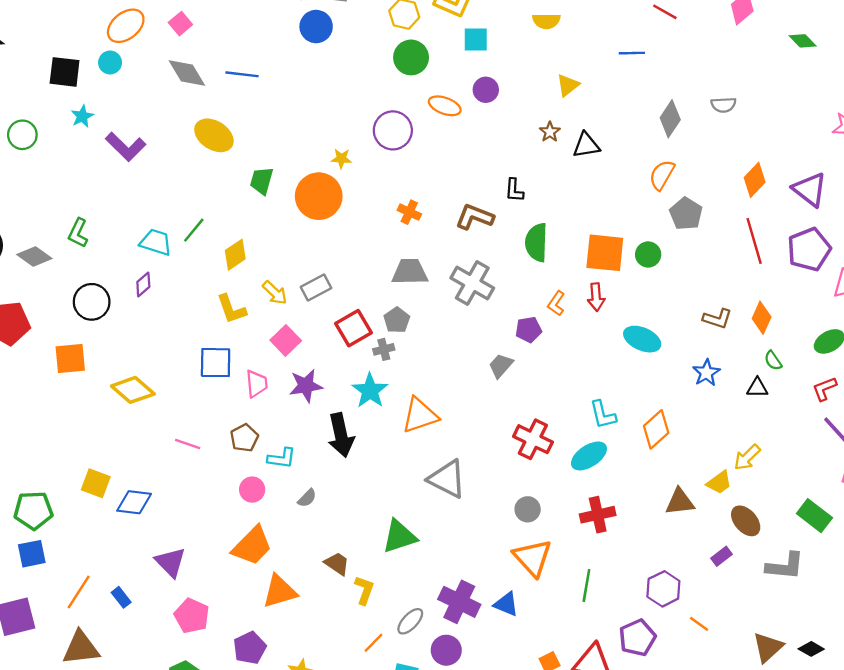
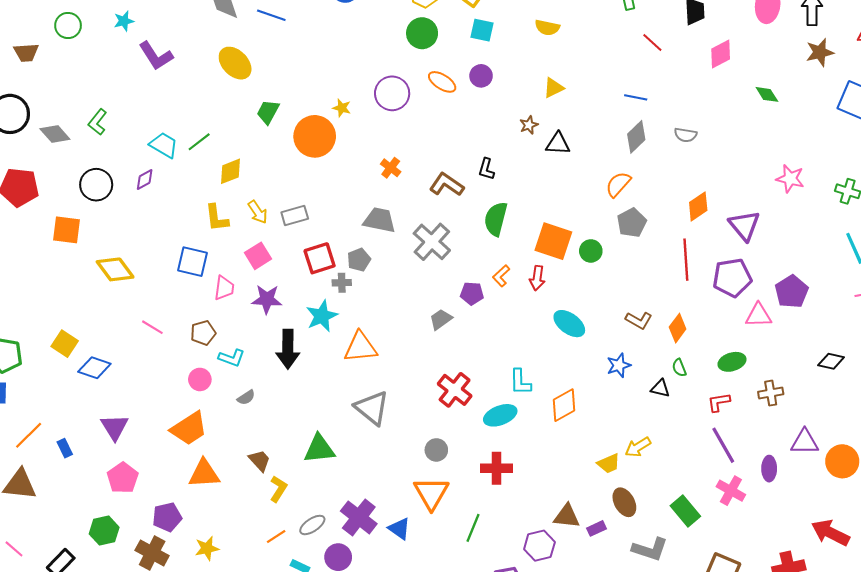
blue line: (632, 53) -> (636, 97), moved
brown triangle: (680, 502) -> (567, 516), moved

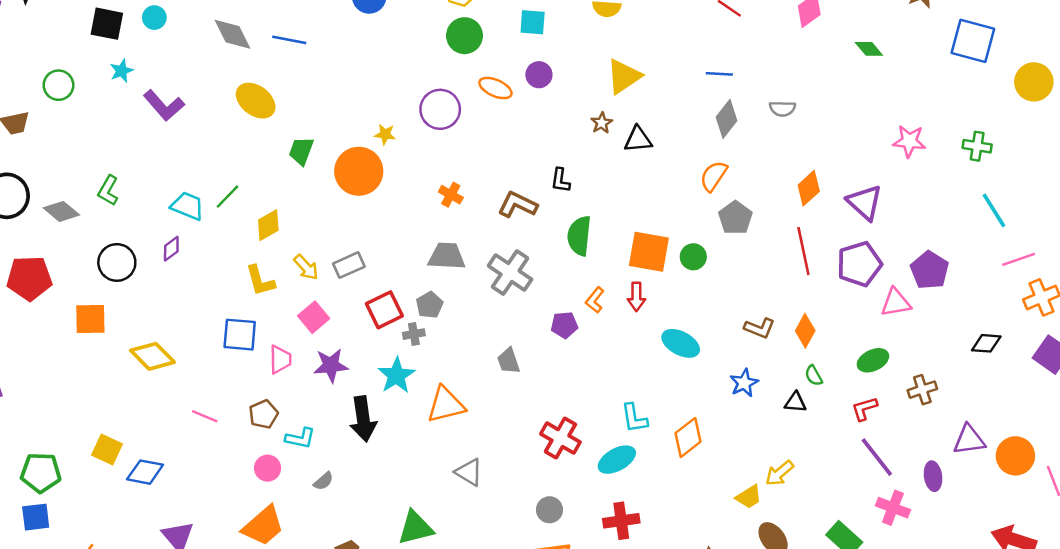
yellow triangle: (553, 88) -> (624, 76), size x1.5
gray trapezoid: (441, 319) -> (509, 361), moved, turned -65
gray triangle: (372, 408) -> (469, 472), size x0.7

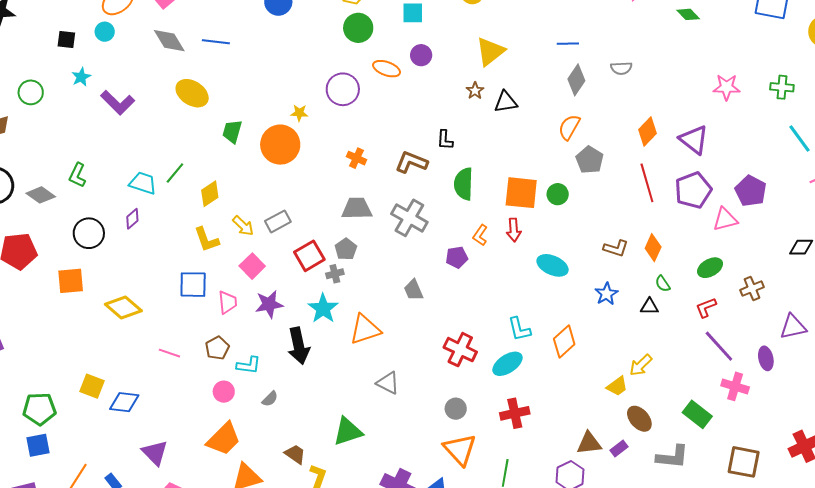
black square: (107, 24) -> (66, 40), size x0.7

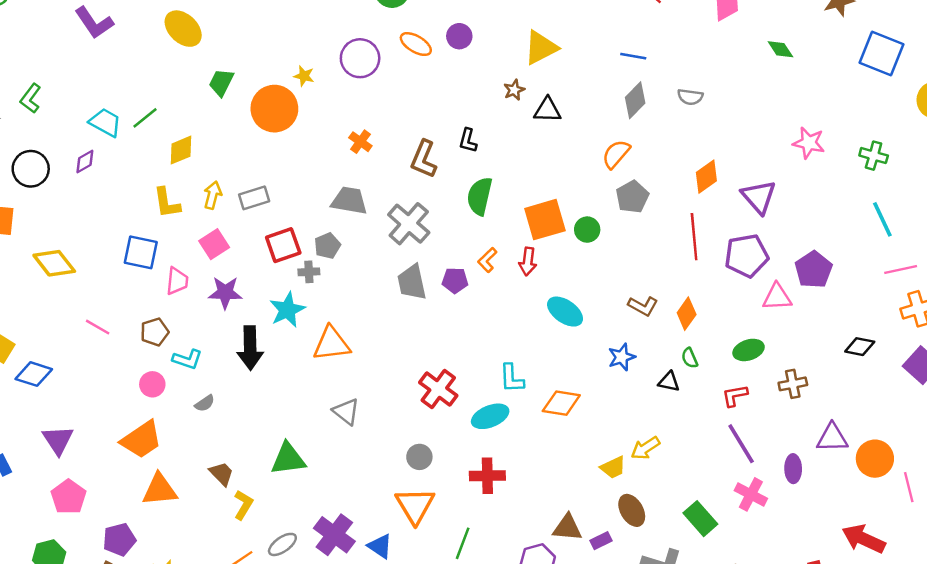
brown L-shape: (411, 162) -> (424, 159), turned -100
orange square: (521, 193) -> (545, 220), turned -33
yellow arrow: (243, 226) -> (213, 195), turned -130
gray trapezoid: (413, 290) -> (412, 282), moved, size x1.4
orange diamond: (564, 342) -> (561, 403), turned 40

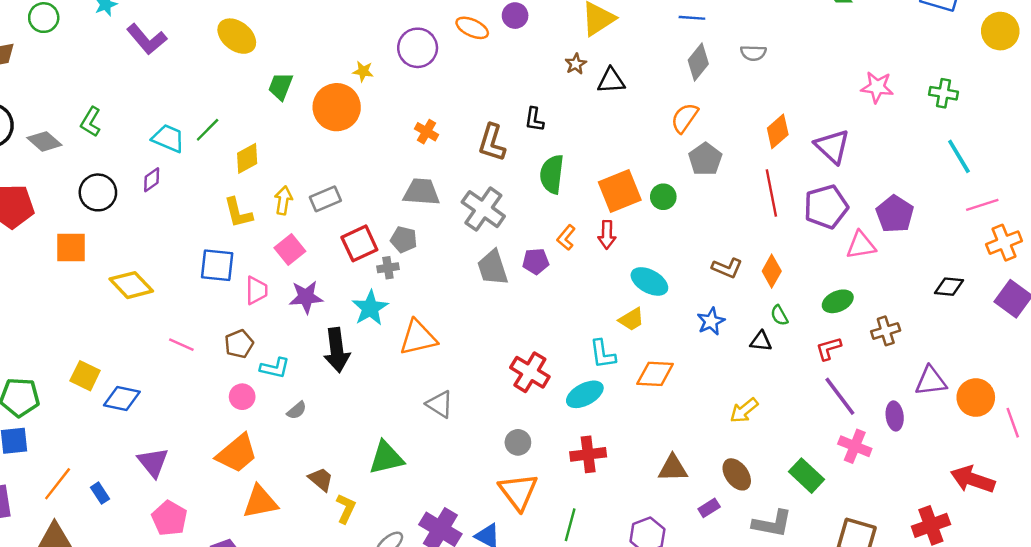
gray pentagon: (327, 246) -> (404, 240), turned -30
yellow trapezoid: (613, 467) -> (631, 319), moved
brown triangle: (567, 528) -> (673, 468), moved

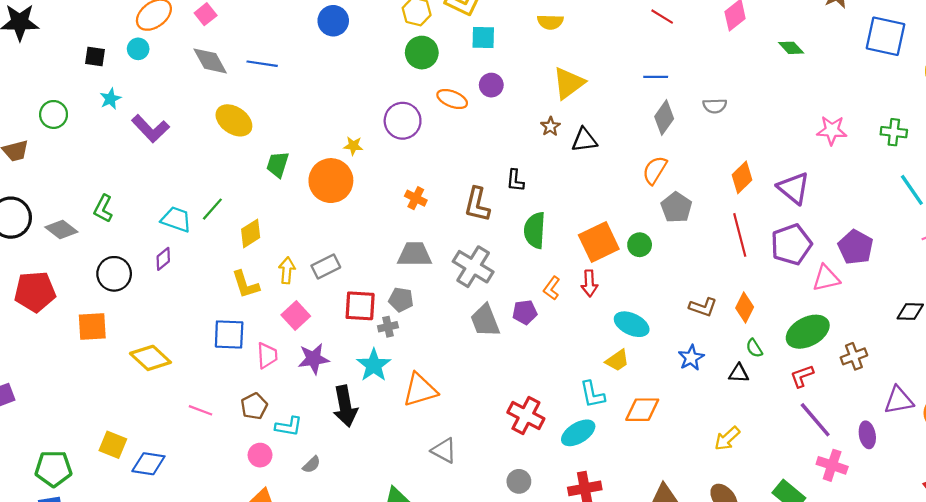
red square: (359, 243) -> (360, 306), turned 32
green ellipse: (838, 301) -> (808, 332), size x1.5

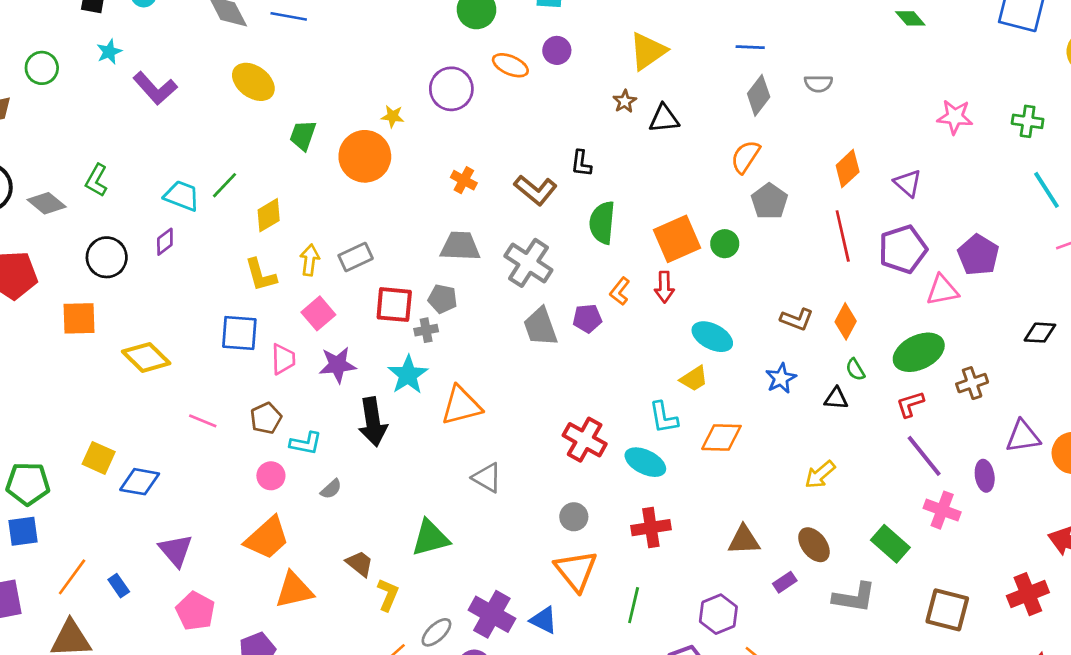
purple triangle: (794, 188) -> (908, 183), size x0.7
brown L-shape: (477, 204) -> (536, 190), turned -66
cyan ellipse: (578, 433) -> (645, 462), turned 56

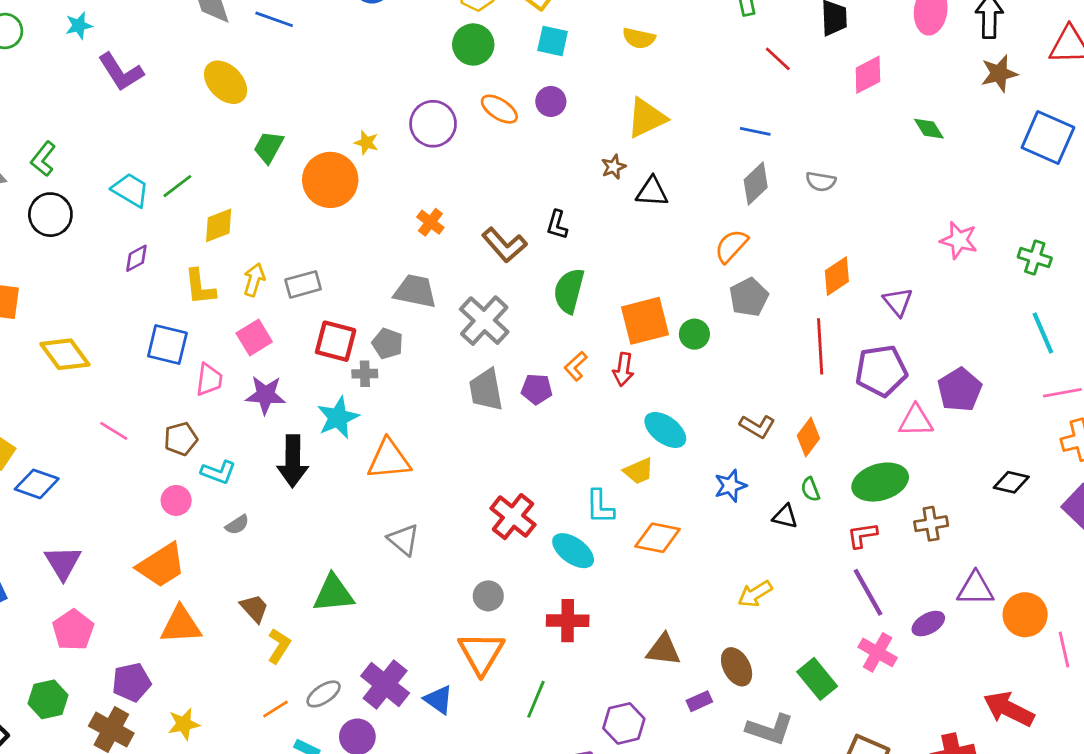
purple diamond: (165, 242) -> (136, 258), moved
black circle: (107, 257) -> (50, 215), moved
purple ellipse: (985, 476) -> (928, 624), turned 60

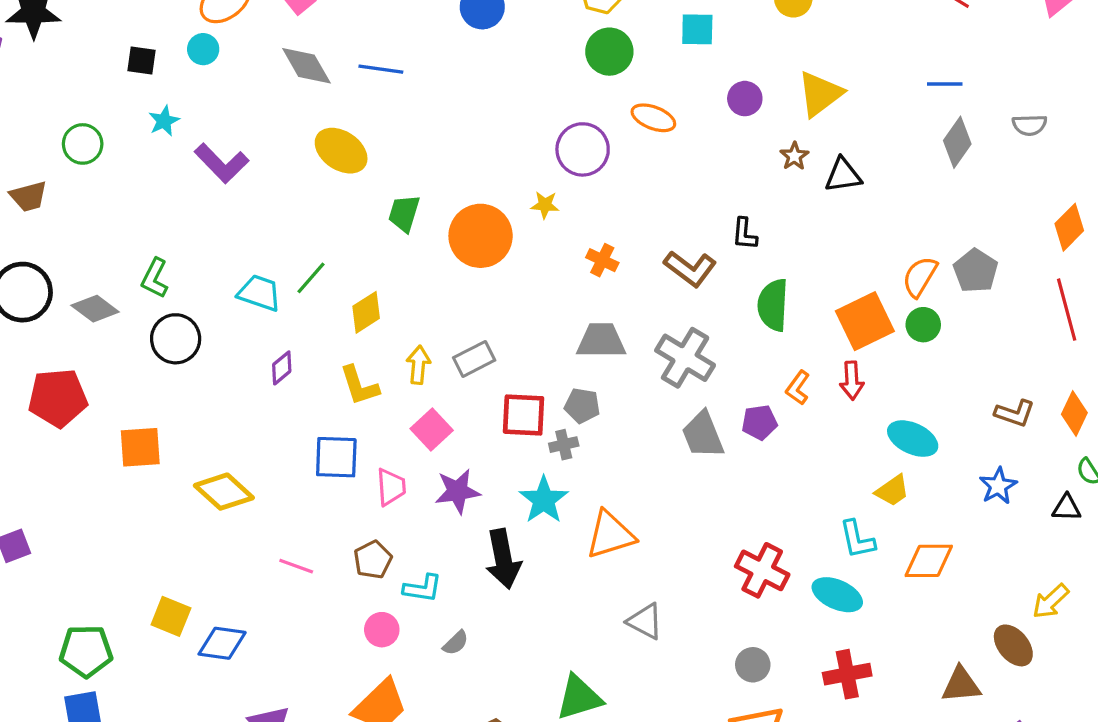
purple circle: (551, 101) -> (745, 99), moved
yellow star: (366, 143) -> (545, 205), moved
orange semicircle: (731, 246) -> (920, 277), moved
brown ellipse: (737, 667) -> (1013, 645), moved

